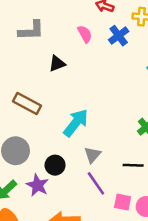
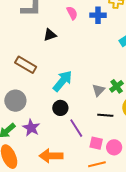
blue cross: (119, 36) -> (98, 15), turned 35
gray triangle: (92, 155) -> (99, 90), moved
black circle: (55, 165) -> (60, 108), moved

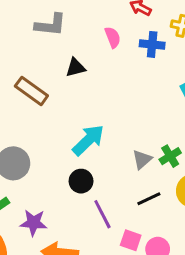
brown rectangle: (26, 65) -> (31, 91), moved
black line: (105, 115) -> (149, 199), turned -35
purple star: (31, 128) -> (33, 223), moved, turned -30

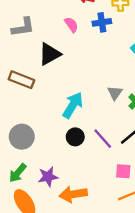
black triangle: (76, 68) -> (50, 54), size x1.5
gray triangle: (142, 159) -> (115, 93), moved
purple line: (102, 214) -> (103, 139), moved

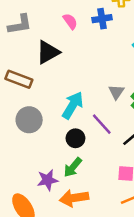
gray circle: (22, 137) -> (29, 120), moved
purple line: (103, 139) -> (102, 124), moved
green arrow: (18, 173) -> (73, 167), moved

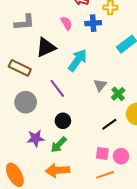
cyan arrow: (73, 105) -> (78, 60), moved
purple line: (102, 124) -> (57, 88), moved
purple star: (48, 180) -> (36, 138), moved

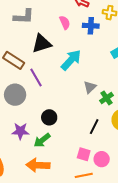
purple line: (57, 88) -> (36, 78), moved
black line: (109, 124) -> (94, 127), turned -35

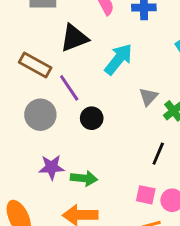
black circle: (49, 117) -> (92, 118), moved
green arrow: (42, 140) -> (84, 178), turned -132

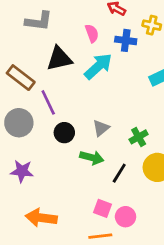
cyan arrow: (118, 59) -> (98, 66), moved
gray triangle: (148, 97) -> (101, 128), moved
green arrow: (84, 178) -> (92, 158), moved

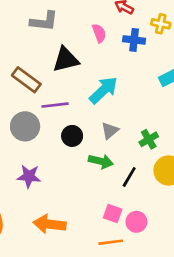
cyan arrow: (98, 66) -> (104, 90), moved
purple line: (48, 102) -> (55, 105), turned -70

